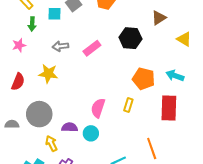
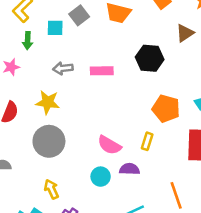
pink rectangle: (92, 48) -> (102, 71), turned 36
pink semicircle: (98, 108) -> (109, 145), turned -78
gray circle: (39, 114) -> (49, 141), moved
purple semicircle: (70, 127) -> (130, 169), moved

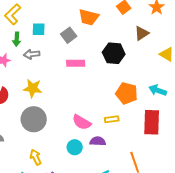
gray square: (79, 15) -> (69, 35), moved
gray arrow: (63, 68) -> (32, 54), moved
yellow rectangle: (147, 141) -> (112, 119), turned 64

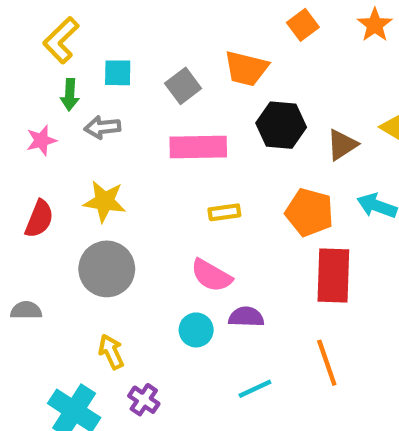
orange trapezoid: (89, 17) -> (246, 68), moved
brown triangle: (142, 33) -> (342, 145), moved
pink rectangle: (76, 63) -> (198, 147), size x1.4
yellow rectangle: (112, 119) -> (224, 212), moved
red rectangle: (152, 122) -> (333, 275), moved

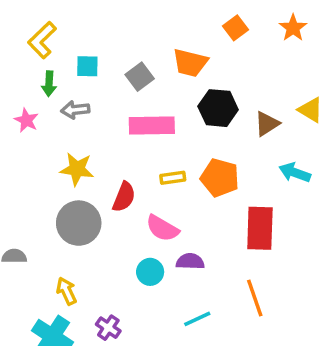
pink star: (41, 140) -> (26, 120), turned -30
orange pentagon: (309, 212) -> (220, 178), moved
red semicircle: (39, 219) -> (124, 197), moved
yellow arrow: (111, 352) -> (66, 291), moved

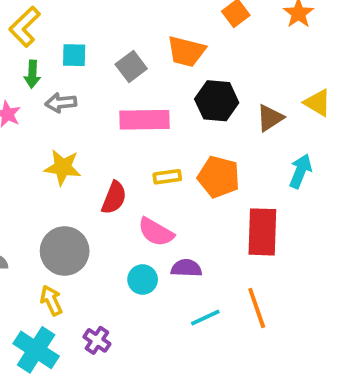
cyan arrow: (295, 173) -> (300, 171), turned 92
gray circle: (79, 223) -> (65, 251), moved
cyan line: (197, 319) -> (205, 318), moved

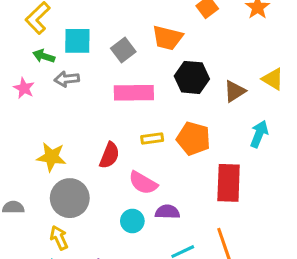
cyan square: (74, 55) -> (77, 41), size x1.4
green arrow: (32, 74) -> (44, 56), turned 105
yellow star: (63, 167) -> (51, 157), moved

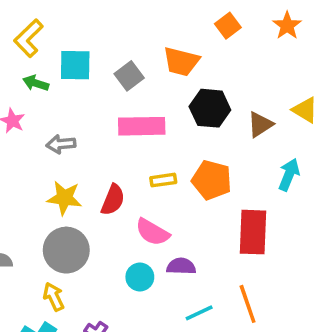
gray arrow: (67, 79) -> (61, 144), moved
yellow star: (51, 157) -> (64, 198), moved

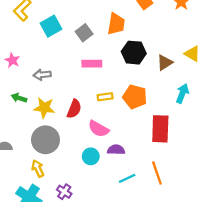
orange trapezoid: (181, 62) -> (116, 24), turned -95
cyan square: (75, 65) -> (51, 26), turned -30
green arrow: (36, 83) -> (19, 98), moved
pink rectangle: (142, 126) -> (92, 64), size x0.7

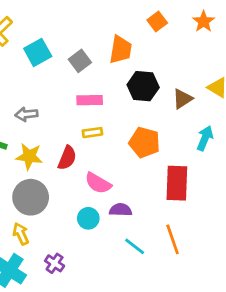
yellow rectangle: (105, 97) -> (92, 133), moved
cyan line: (127, 178) -> (135, 246), turned 63

